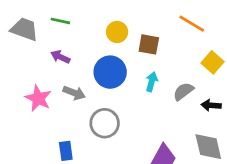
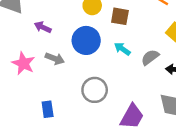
cyan arrow: (152, 82) -> (122, 49), turned -70
gray circle: (105, 123) -> (95, 90), moved

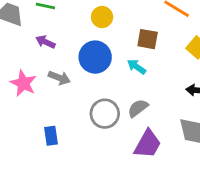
brown square: (120, 16) -> (148, 39), moved
gray semicircle: (150, 57) -> (138, 108), moved

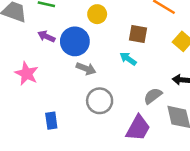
blue circle: (95, 57) -> (75, 41), moved
gray arrow: (59, 78) -> (86, 69), moved
gray semicircle: (138, 108) -> (153, 96), moved

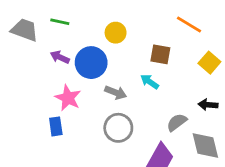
gray arrow: (86, 69) -> (116, 92), moved
pink star: (27, 74) -> (68, 98), moved
blue rectangle: (51, 121) -> (56, 126), moved

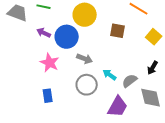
yellow circle: (116, 33) -> (85, 15), size x1.5
cyan arrow: (150, 82) -> (110, 75), moved
black arrow: (208, 105) -> (153, 68), turned -64
blue rectangle: (56, 126) -> (48, 96), moved

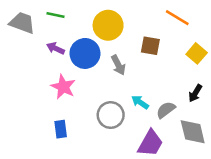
gray arrow: (85, 59) -> (118, 65), moved, turned 42

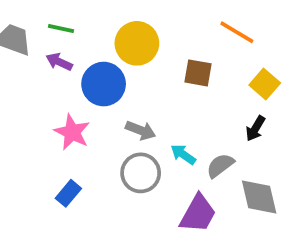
purple arrow: (56, 48) -> (59, 62), moved
gray arrow: (118, 65) -> (141, 130), moved, turned -42
black arrow: (195, 93) -> (255, 128), moved
blue rectangle: (61, 129) -> (68, 193), turned 48

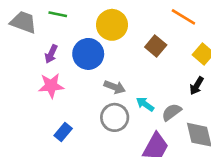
purple arrow: (59, 62) -> (51, 54), moved, turned -90
brown square: (198, 73) -> (156, 46), turned 30
pink star: (72, 132) -> (51, 86), moved, turned -30

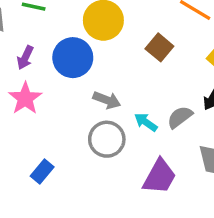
pink star: (51, 86) -> (25, 98), turned -30
gray semicircle: (172, 112) -> (180, 117), moved
blue rectangle: (63, 132) -> (42, 171), moved

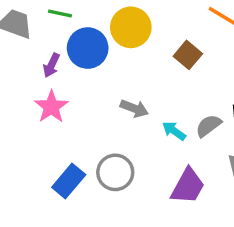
blue circle: (73, 58) -> (88, 48), moved
gray circle: (107, 139) -> (115, 172), moved
blue rectangle: (42, 171) -> (69, 181), size x1.4

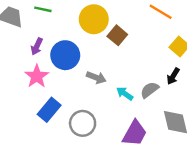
blue circle: (88, 48) -> (65, 55), moved
brown square: (188, 55) -> (117, 35), moved
blue rectangle: (69, 181) -> (49, 110), moved

